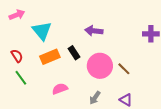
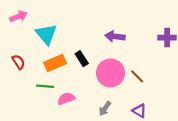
purple arrow: (94, 31) -> (115, 36), moved
green line: (21, 78) -> (45, 86), moved, turned -49

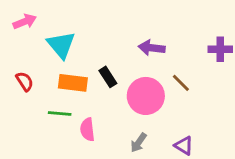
orange rectangle: (55, 63) -> (73, 83), turned 30
brown line: (137, 76) -> (181, 83), moved
pink semicircle: (66, 99) -> (87, 130), turned -77

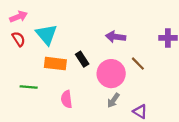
red semicircle: (25, 81) -> (19, 39), moved
green line: (60, 113) -> (29, 87), moved
gray arrow: (139, 143) -> (113, 100), moved

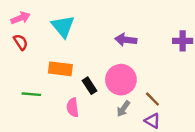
cyan triangle: (46, 35) -> (63, 26), moved
black rectangle: (82, 59) -> (90, 86), moved
brown line: (138, 64) -> (152, 99), moved

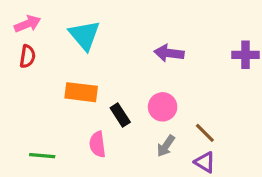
red semicircle: (21, 42) -> (28, 56), turned 42
pink circle: (121, 80) -> (163, 107), size x0.7
green line: (31, 94) -> (42, 156), moved

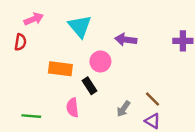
pink arrow: (28, 24) -> (34, 19), moved
cyan triangle: (84, 35) -> (80, 26), moved
pink circle: (163, 107) -> (100, 61), moved

